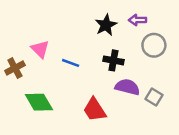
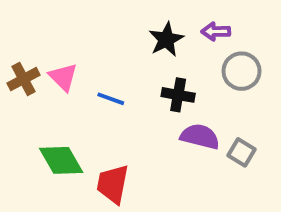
brown cross: (15, 68) -> (24, 79), moved
red trapezoid: (95, 110) -> (113, 184), moved, turned 44

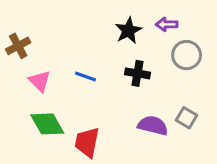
pink triangle: (63, 77) -> (40, 81), moved
brown cross: (24, 79) -> (18, 46), moved
purple semicircle: (200, 137) -> (153, 125), moved

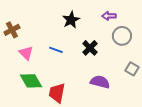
black star: (128, 31) -> (71, 20), moved
black cross: (138, 73) -> (90, 48), turned 35
gray square: (187, 118) -> (132, 69), moved

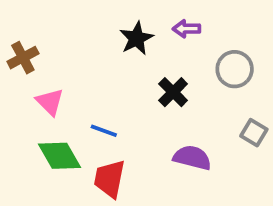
purple arrow: (109, 16) -> (186, 29), moved
blue line: (56, 50) -> (104, 131), moved

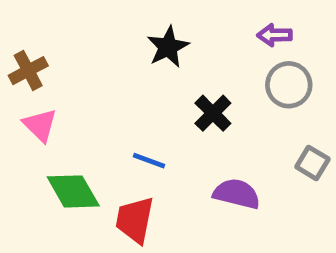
purple arrow: (186, 29) -> (275, 35), moved
pink triangle: (50, 102) -> (40, 125), moved
blue line: (104, 131) -> (149, 161), moved

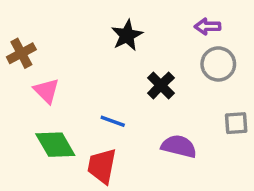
pink triangle: (40, 125) -> (46, 91), moved
gray square: (312, 163) -> (236, 123), turned -35

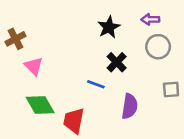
black star: (127, 35) -> (109, 27), moved
blue line: (113, 121) -> (96, 84), moved
purple semicircle: (179, 146) -> (130, 106), turned 85

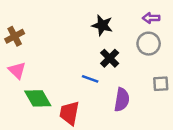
purple arrow: (150, 19) -> (151, 18), moved
black star: (109, 27) -> (102, 25), turned -30
pink triangle: (34, 66) -> (17, 70), moved

